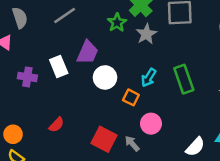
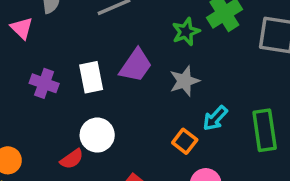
gray star: (146, 34) -> (184, 81), moved
white circle: (105, 77) -> (97, 135), moved

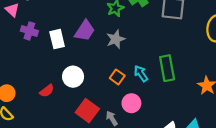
purple cross: (44, 83) -> (29, 31), moved
cyan arrow: (215, 118) -> (141, 74), moved, turned 105
white circle: (97, 135) -> (73, 77), moved

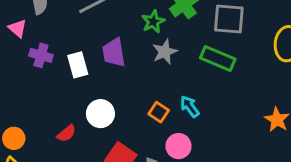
purple trapezoid: (85, 31) -> (114, 53), turned 140
gray star: (116, 39) -> (165, 52), moved
green rectangle: (167, 68) -> (218, 59), moved, turned -55

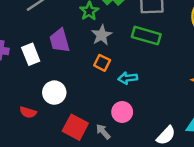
cyan arrow: (190, 107) -> (128, 78), turned -54
orange square: (159, 112) -> (102, 63), moved
red semicircle: (67, 133) -> (28, 112), turned 63

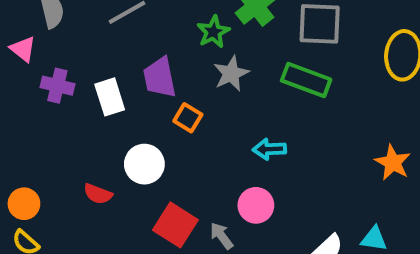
orange square: (102, 63) -> (188, 118), moved

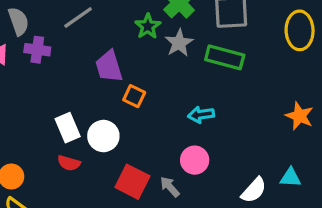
gray star: (231, 74) -> (179, 43), moved
purple cross: (57, 86) -> (37, 50), moved
white rectangle: (110, 97) -> (68, 128), moved

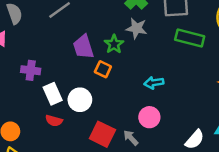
green star: (148, 26) -> (114, 44), moved
gray star: (179, 43) -> (136, 28), turned -30
purple cross: (37, 50) -> (31, 70), moved
green rectangle: (225, 57) -> (190, 38), moved

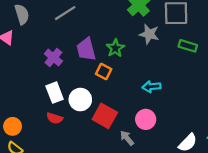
gray star: (136, 28) -> (149, 34), moved
green rectangle: (190, 38) -> (188, 46), size x0.7
purple cross: (31, 70) -> (53, 57), moved, turned 30
red square: (102, 134) -> (105, 116), moved

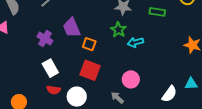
green star: (115, 48) -> (118, 30), moved
cyan arrow: (152, 87) -> (135, 42), moved
white circle: (80, 100) -> (77, 97), moved
red square: (105, 116) -> (90, 70), moved

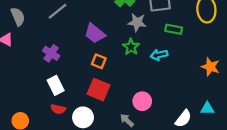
purple trapezoid: (72, 28) -> (95, 33), moved, turned -30
cyan arrow: (135, 42) -> (159, 55), moved

